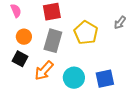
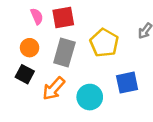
pink semicircle: (16, 11) -> (37, 16), moved
blue square: (105, 79) -> (127, 83), moved

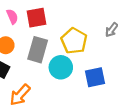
orange arrow: (54, 89) -> (20, 95), moved
cyan circle: (90, 97) -> (61, 67), moved

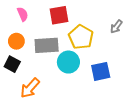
red square: (37, 18) -> (59, 15), moved
gray rectangle: (38, 50) -> (47, 45), turned 70

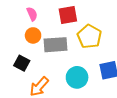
orange circle: (16, 41) -> (33, 35), moved
cyan circle: (68, 62) -> (77, 77), moved

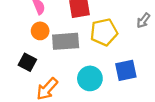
yellow pentagon: (89, 36) -> (104, 32), turned 30

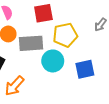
cyan circle: (90, 78) -> (53, 61), moved

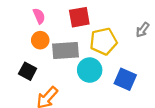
blue square: (85, 69) -> (125, 79), turned 36

